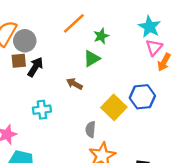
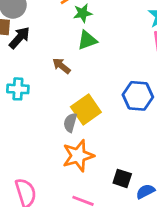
green star: (101, 36) -> (83, 13), moved
yellow square: (114, 107) -> (86, 109), moved

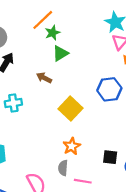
gray semicircle: (70, 123) -> (63, 168), moved
orange star: (78, 156) -> (72, 146), size x0.7

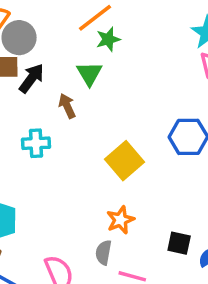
green triangle: (60, 53) -> (89, 74), moved, turned -35
brown arrow: (44, 78) -> (67, 106), moved, turned 32

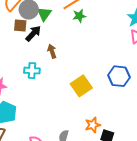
green triangle: (89, 74) -> (44, 14), moved
orange star: (120, 220) -> (93, 125), moved

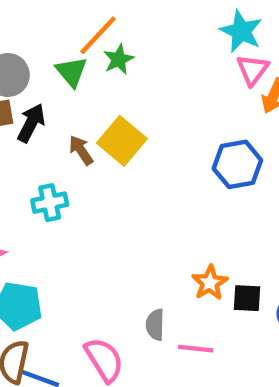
green triangle: (44, 14) -> (71, 72), moved
yellow square: (81, 86) -> (122, 141), moved

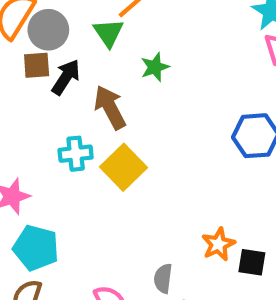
green star: (119, 59) -> (155, 67), moved
yellow square: (122, 141) -> (124, 167), moved
brown arrow: (81, 150) -> (110, 107), size x1.5

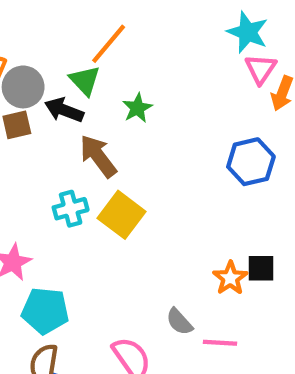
black arrow: (66, 77) -> (64, 110), moved, turned -93
black square: (252, 262) -> (261, 268), moved
gray semicircle: (163, 278) -> (179, 322), turned -40

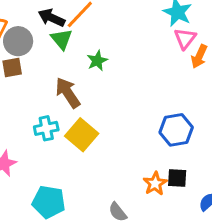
black arrow: (64, 110) -> (52, 18), moved
blue hexagon: (251, 162) -> (176, 130), moved
cyan pentagon: (45, 311) -> (49, 202), moved

